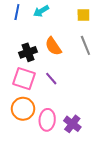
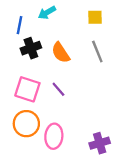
blue line: (17, 12) -> (19, 25), moved
black cross: (28, 52) -> (31, 48), moved
purple cross: (72, 124) -> (100, 143), moved, turned 36

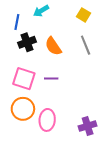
yellow square: (95, 17) -> (84, 15), turned 32
purple line: (58, 89) -> (51, 79), turned -48

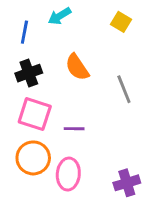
black cross: (27, 42) -> (29, 73), moved
gray line: (86, 45) -> (124, 89), moved
purple line: (51, 79) -> (74, 129), moved

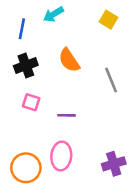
pink square: (35, 114) -> (31, 102), size x0.6
orange circle: (33, 158) -> (26, 168), moved

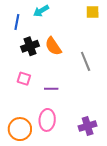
yellow square: (108, 20) -> (93, 12), moved, turned -32
black cross: (26, 65) -> (30, 46), moved

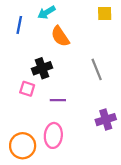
black cross: (30, 46) -> (42, 68), moved
orange semicircle: (53, 46) -> (60, 36), moved
purple cross: (88, 126) -> (106, 120), moved

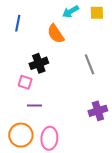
cyan arrow: (47, 12) -> (70, 12), moved
purple line: (58, 100) -> (35, 106), moved
pink ellipse: (53, 135) -> (49, 138), moved

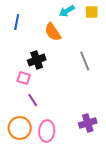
purple line: (35, 106) -> (33, 100), turned 56
purple cross: (98, 111) -> (88, 123), moved

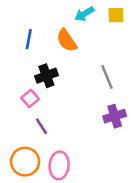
blue line: (17, 22) -> (29, 39), moved
pink square: (24, 78) -> (30, 98), turned 32
purple cross: (88, 123) -> (115, 116), moved

